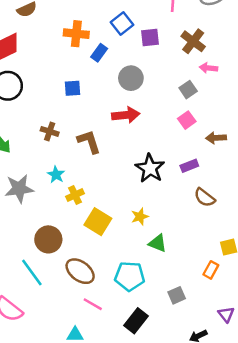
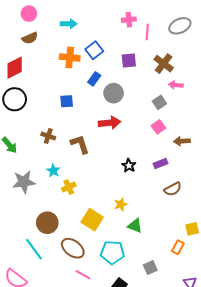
blue square: (122, 24) -> (94, 50), moved
blue rectangle: (99, 53) -> (94, 79), moved
black star: (150, 168) -> (129, 166), size x0.6
brown semicircle: (205, 198) -> (173, 189), turned -66
yellow square: (98, 222) -> (92, 220), moved

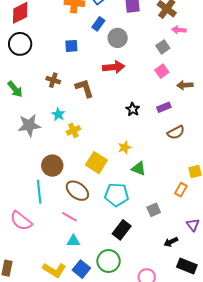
cyan line: (34, 249) -> (39, 192), turned 30
pink line: (83, 275) -> (69, 217), moved

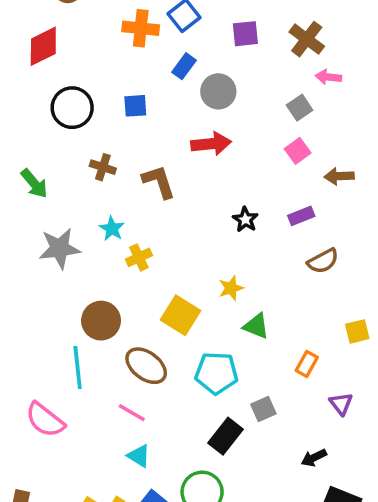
black circle: (20, 44) -> (72, 108), moved
orange rectangle: (181, 190) -> (307, 364), moved
gray square: (154, 210) -> (263, 409), moved
purple triangle: (193, 225) -> (341, 404), moved
cyan triangle: (73, 241) -> (139, 456), turned 32

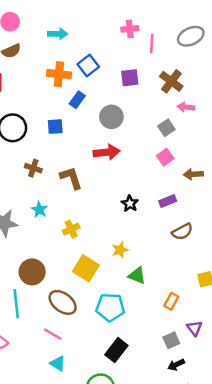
blue rectangle: (184, 66) -> (77, 100), moved
yellow cross: (139, 257) -> (71, 229), moved
gray square: (263, 409) -> (171, 340), moved

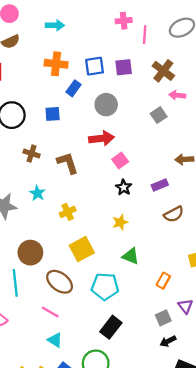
blue square: (88, 66) -> (95, 66), moved, turned 30
pink square: (165, 157) -> (120, 161), moved
yellow star: (120, 250) -> (120, 222), moved
yellow square: (86, 268) -> (82, 249), turned 30

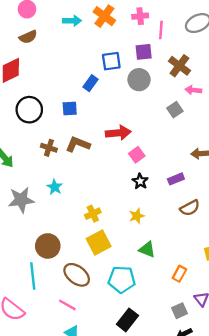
orange cross: (56, 64) -> (104, 16), moved, turned 30
purple square: (124, 67) -> (144, 52), moved
gray circle: (106, 105) -> (139, 80), moved
brown L-shape: (68, 163) -> (78, 144), moved, turned -50
yellow cross: (68, 212) -> (93, 214), moved

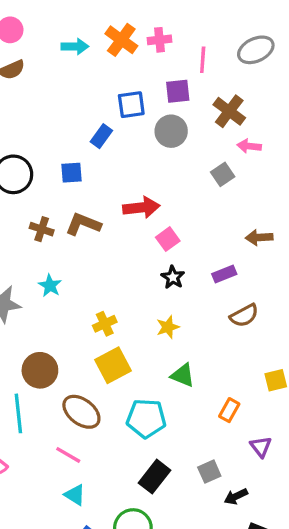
pink cross: (140, 16) -> (160, 40), moved
gray square: (179, 311) -> (209, 472), moved

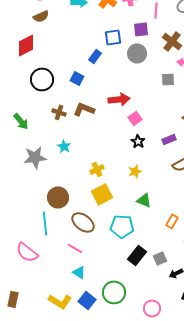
blue square: (72, 173) -> (77, 78), turned 32
gray square: (223, 174) -> (168, 79), turned 32
black rectangle: (155, 477) -> (137, 255), moved

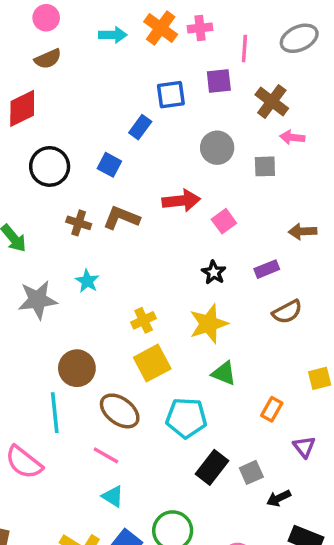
gray circle: (137, 53) -> (217, 148), moved
pink square: (135, 118) -> (224, 221), moved
yellow star: (135, 171) -> (209, 324), size x1.6

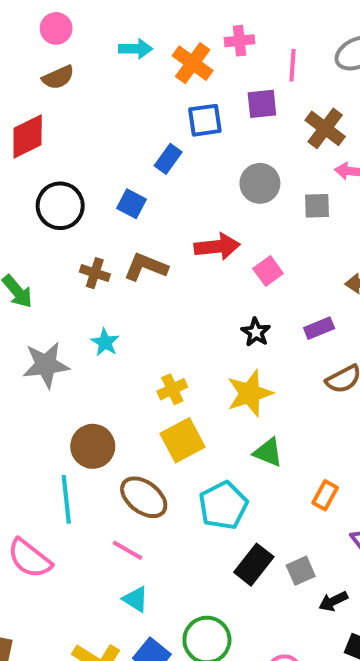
orange cross: (161, 28) -> (193, 63), moved
cyan pentagon: (186, 418) -> (223, 505), turned -30

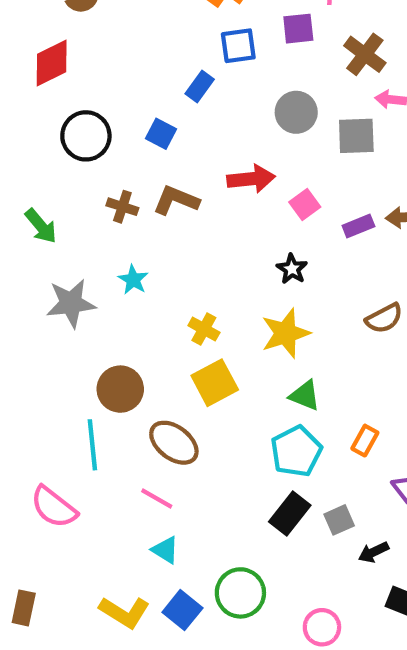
gray square: (317, 206) -> (356, 136), size x1.4
purple rectangle: (319, 328) -> (358, 226), moved
yellow cross: (172, 389) -> (204, 329), turned -36
cyan pentagon: (223, 505) -> (296, 451), moved

